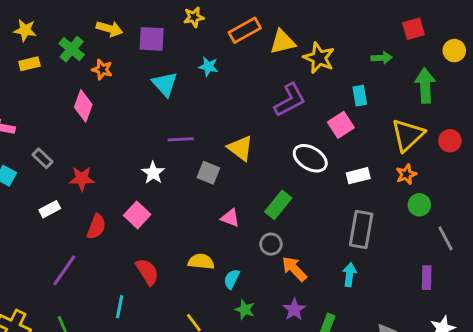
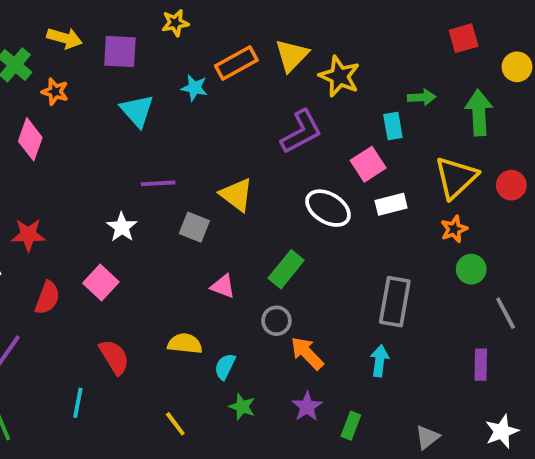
orange rectangle: (245, 30) -> (236, 63), moved
yellow triangle: (283, 42) -> (292, 55), turned -32
green arrow: (382, 58) -> (422, 97), moved
white rectangle: (358, 176) -> (391, 204), moved

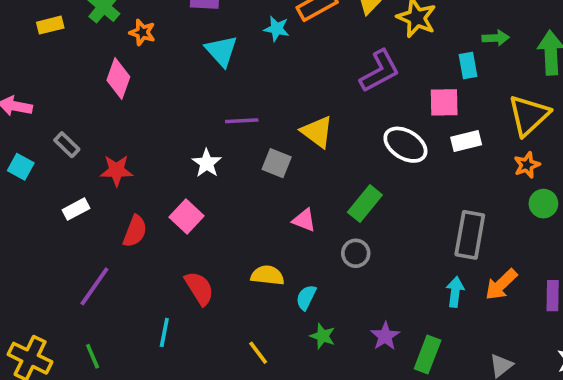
pink square: (368, 164) -> (444, 102), turned 32
orange arrow: (307, 353) -> (501, 285), moved, turned -90
green rectangle: (351, 426) -> (428, 354), size x1.4

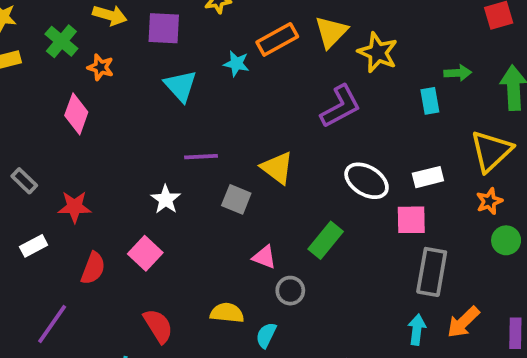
pink square: (444, 102) -> (411, 220), moved
gray circle: (356, 253) -> (290, 291), moved

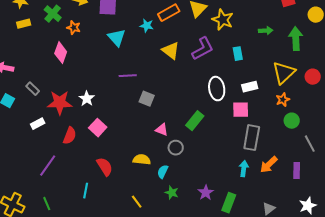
cyan rectangle: (430, 101) -> (238, 54), moved
yellow triangle: (277, 168) -> (171, 51), moved
white ellipse: (367, 181) -> (217, 89), turned 50
white star: (166, 199) -> (87, 99), moved
red star: (74, 207) -> (60, 103), size x1.4

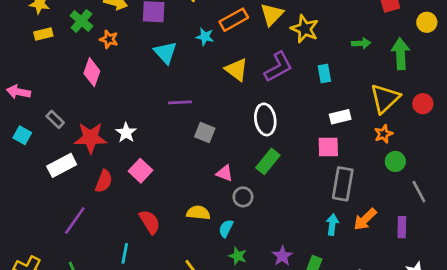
white ellipse: (217, 89) -> (265, 119), moved
white rectangle: (38, 124) -> (62, 165), size x1.5

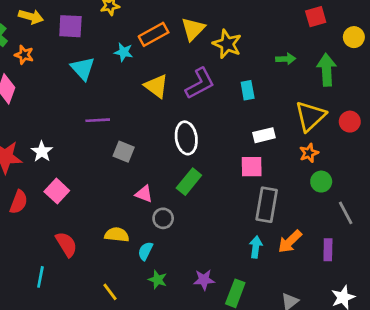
purple star: (282, 256) -> (204, 280), turned 30

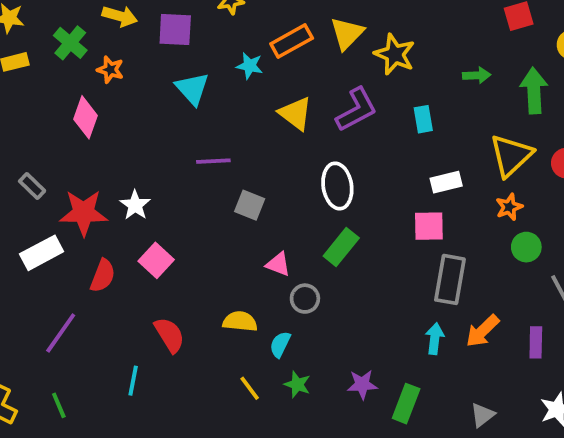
yellow line: (110, 292) -> (250, 388), moved

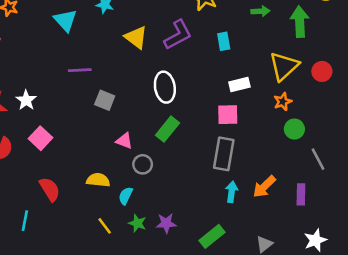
gray rectangle: (450, 279) -> (224, 154), moved
purple star: (362, 384) -> (166, 223), moved
green rectangle: (406, 404) -> (212, 236), turned 30

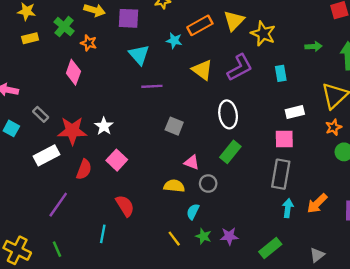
purple line: (80, 70) -> (152, 86), moved
yellow semicircle: (98, 180) -> (174, 186), moved

